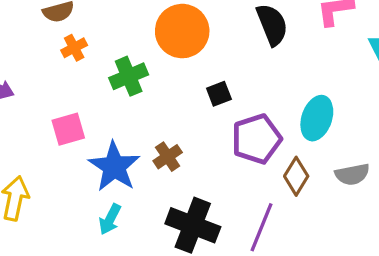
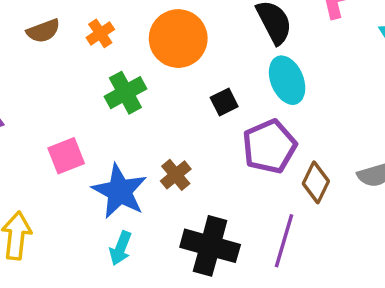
orange cross: (74, 48) -> (100, 33), moved
cyan ellipse: (317, 118) -> (287, 80), moved, turned -36

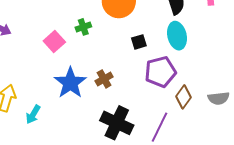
green cross: (125, 93) -> (83, 27), size x0.7
pink square: (66, 156) -> (54, 41), moved, turned -30
cyan arrow: (120, 248) -> (33, 114), moved

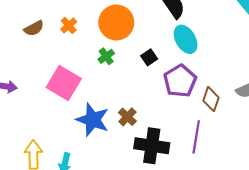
green cross: (83, 27) -> (106, 56), moved
pink square: (54, 41) -> (64, 83), size x1.5
brown cross: (104, 79) -> (127, 117), moved

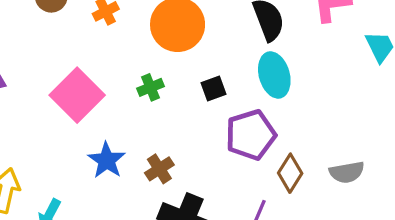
green cross: (106, 56) -> (151, 87), moved
blue star: (93, 120) -> (107, 160), size x0.7

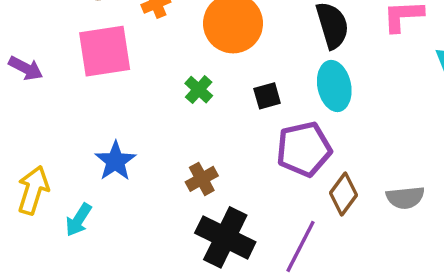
green cross: (151, 87) -> (199, 90), turned -30
pink square: (77, 95) -> (105, 51), moved, turned 32
blue star: (107, 160) -> (115, 161), moved

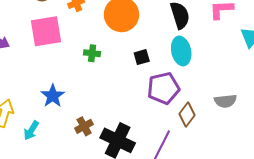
green cross: (199, 90) -> (92, 53), moved, turned -35
brown cross: (202, 179) -> (84, 126), moved
gray semicircle: (405, 198) -> (225, 101), moved

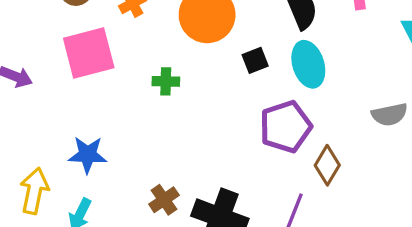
black square: (142, 57) -> (255, 60), moved
blue star: (53, 96) -> (88, 155), moved, turned -30
gray semicircle: (225, 101) -> (390, 115), moved

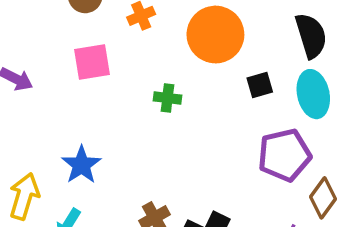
pink square: (89, 53) -> (92, 62), size x0.7
blue star: (88, 155) -> (81, 165), turned 30

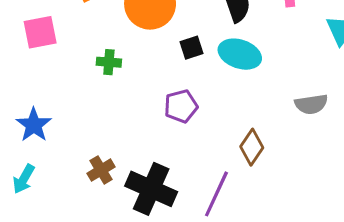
cyan ellipse: (313, 94) -> (240, 54), turned -57
purple pentagon: (284, 155) -> (181, 106), moved, size x0.7

